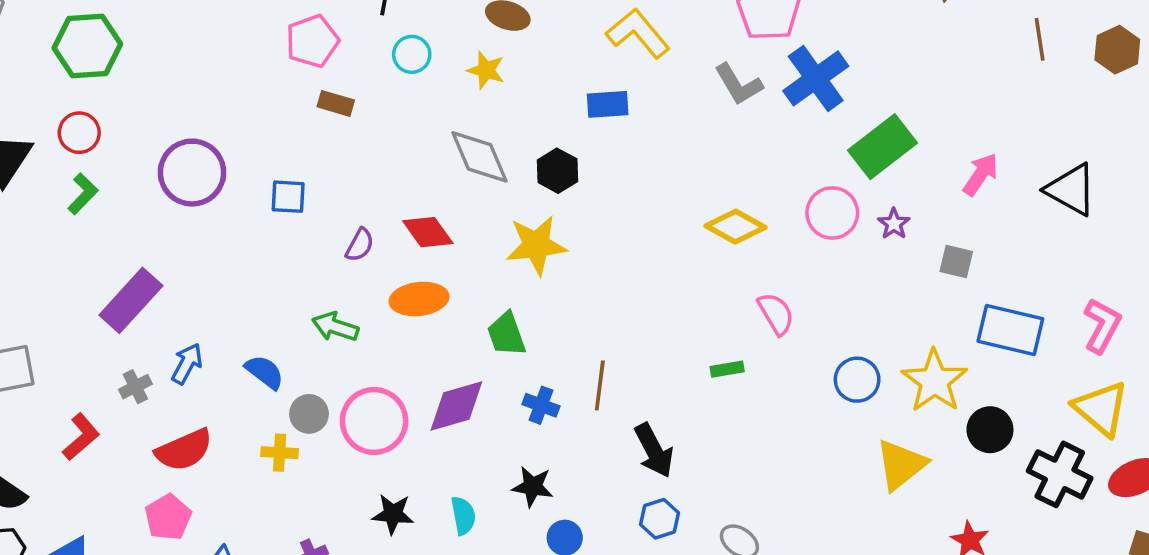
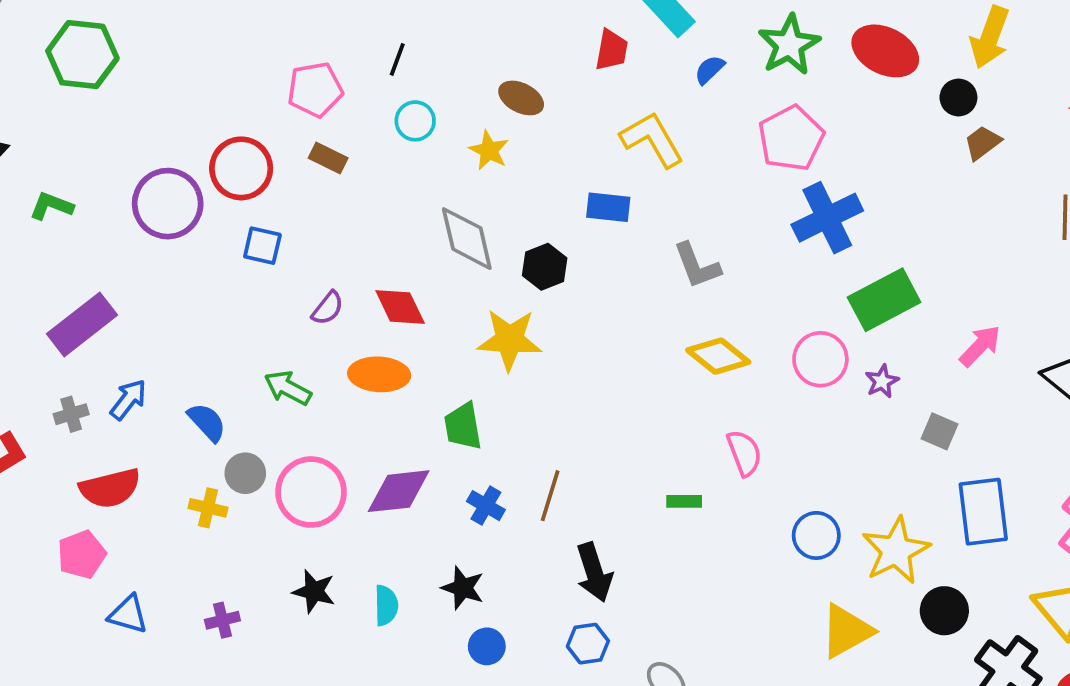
gray L-shape: (738, 84) -> (697, 266), moved
red circle: (79, 133) -> (241, 168), moved, size x1.4
green L-shape: (83, 194) -> (51, 206), turned -123
blue rectangle: (1010, 330) -> (983, 512), turned 60

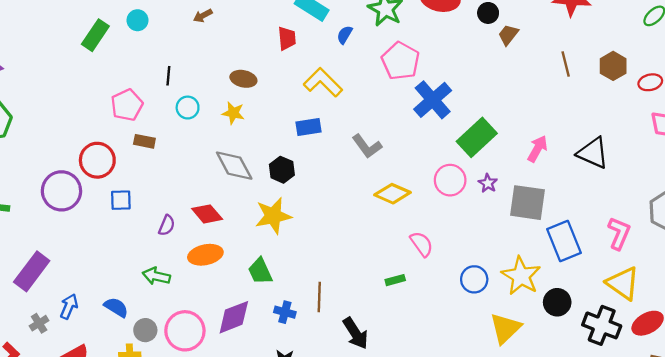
gray square: (939, 431) -> (528, 203), size x1.8

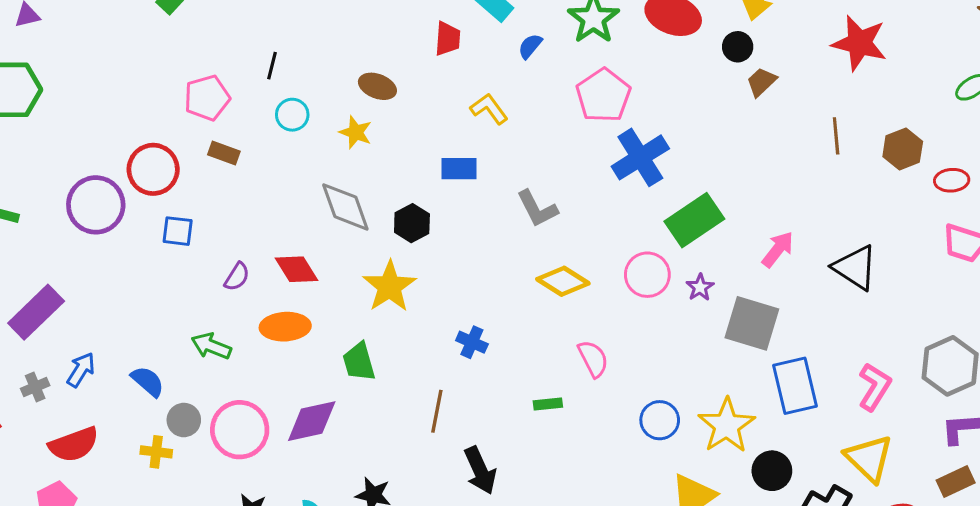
yellow L-shape: (323, 82) -> (489, 109), size x0.7
yellow star: (273, 216) -> (390, 286), turned -30
blue cross: (285, 312) -> (472, 342), moved

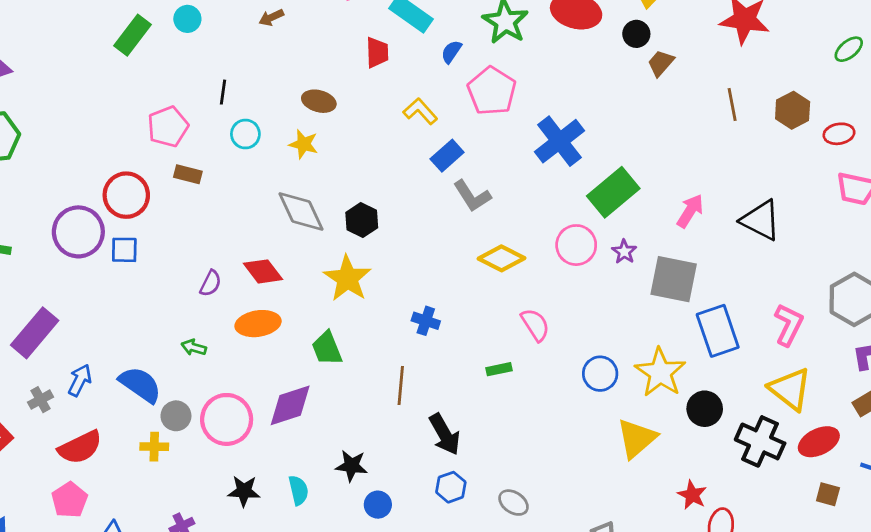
pink pentagon: (603, 95) -> (492, 91), moved
blue rectangle: (459, 169) -> (447, 156), moved, turned -36
blue square: (178, 231) -> (124, 250), moved
green arrow: (211, 346) -> (194, 347), size x0.7
blue semicircle: (148, 381) -> (140, 385), size x1.4

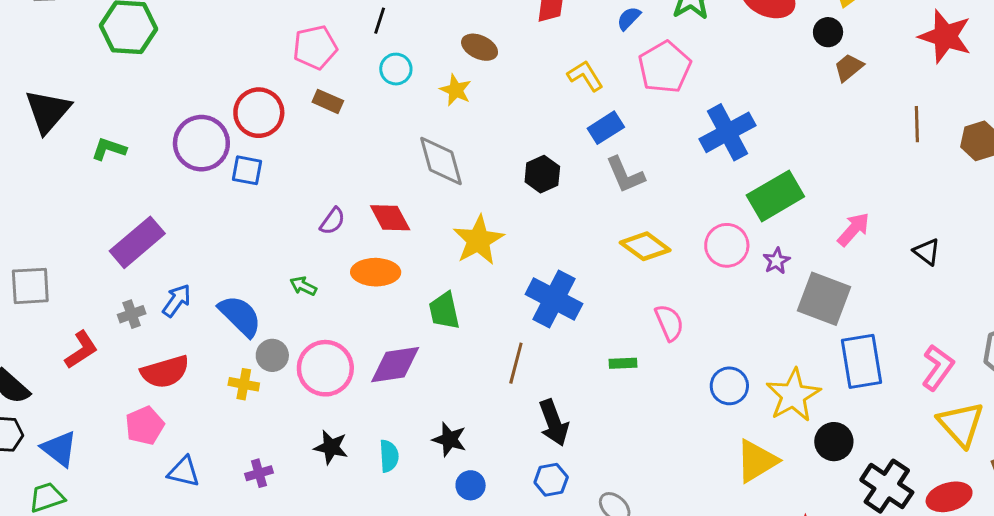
black hexagon: (362, 220) -> (542, 174), moved
black triangle: (761, 220) -> (927, 252), size x0.6
blue cross: (426, 321) -> (554, 299), size x1.8
yellow triangle: (790, 389) -> (961, 424), moved

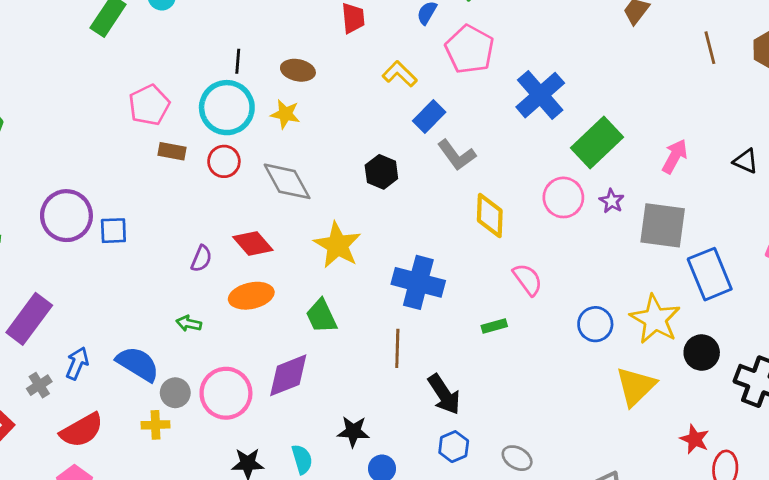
black line: (380, 21) -> (238, 61), moved
cyan circle: (396, 69) -> (227, 108), size x1.8
red circle: (259, 113) -> (224, 161), moved, size x0.7
yellow diamond: (645, 246) -> (490, 215), turned 69

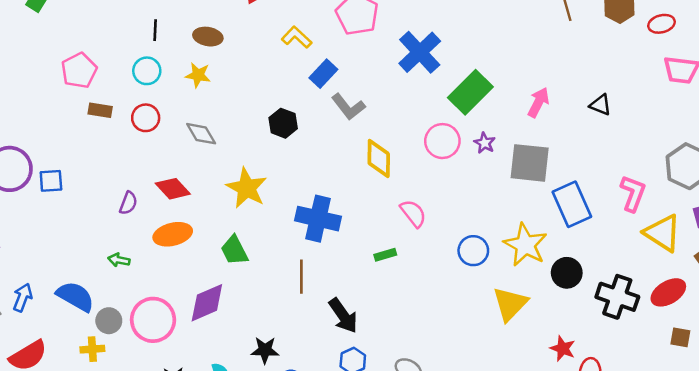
cyan circle: (227, 108) -> (147, 71), size x0.6
gray diamond: (287, 181) -> (201, 134), size x0.7

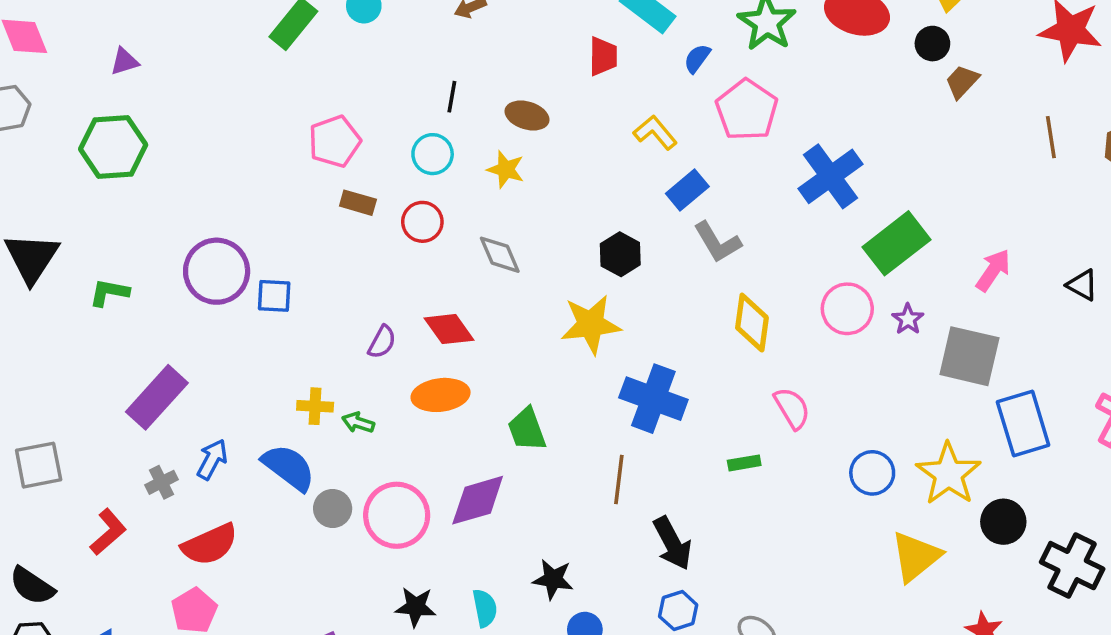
yellow star: (247, 188) -> (591, 324), moved, turned 30
yellow cross: (92, 349) -> (315, 406), moved

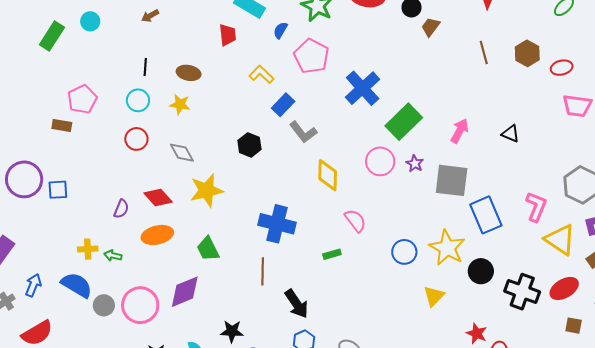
brown rectangle: (358, 203) -> (62, 125), moved
yellow star: (591, 324) -> (207, 190), moved
yellow triangle: (916, 557) -> (434, 296), size x0.7

